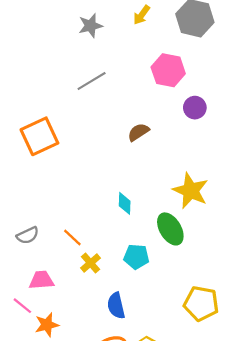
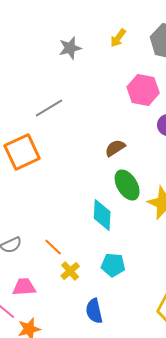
gray line: (92, 81) -> (49, 108), moved
cyan diamond: (125, 203) -> (102, 215), size x1.5
green ellipse: (170, 229) -> (127, 185), moved

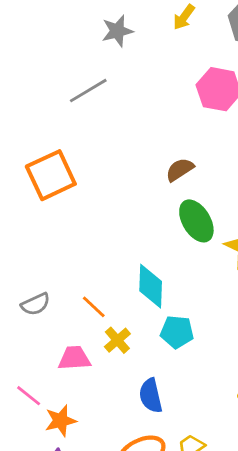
gray line: (49, 108) -> (88, 91), moved
cyan diamond: (102, 215) -> (151, 286), moved
pink trapezoid: (24, 287) -> (74, 358), moved

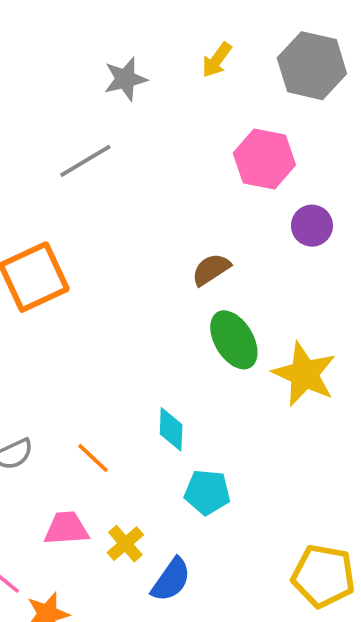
cyan diamond: (151, 286) -> (171, 429), size x0.7
yellow cross: (117, 340) -> (125, 544), moved
blue semicircle: (151, 396) -> (171, 580), turned -132

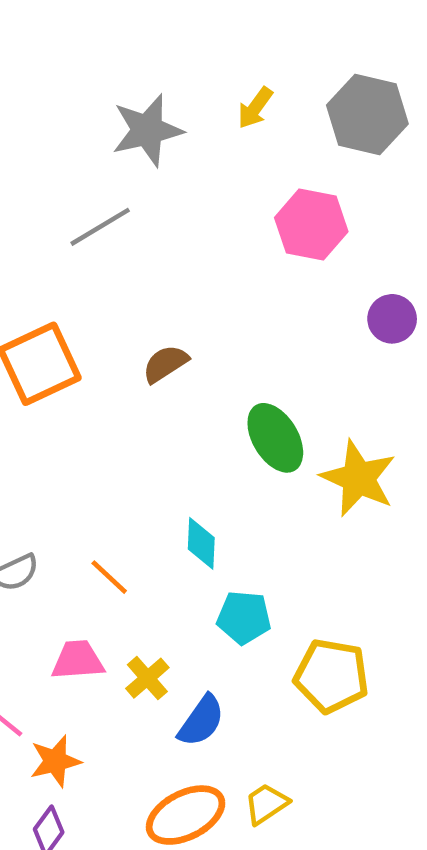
gray star: (125, 79) -> (147, 130), size x1.4
purple circle: (312, 226) -> (392, 319), moved
brown semicircle: (211, 269) -> (165, 364), moved
yellow pentagon: (323, 576) -> (331, 676), moved

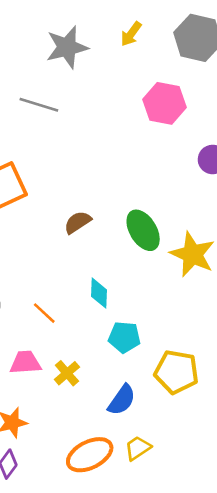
gray line: (100, 227) -> (39, 105), turned 48
brown semicircle: (165, 364) -> (78, 222), moved
blue semicircle: (201, 721) -> (122, 400), moved

